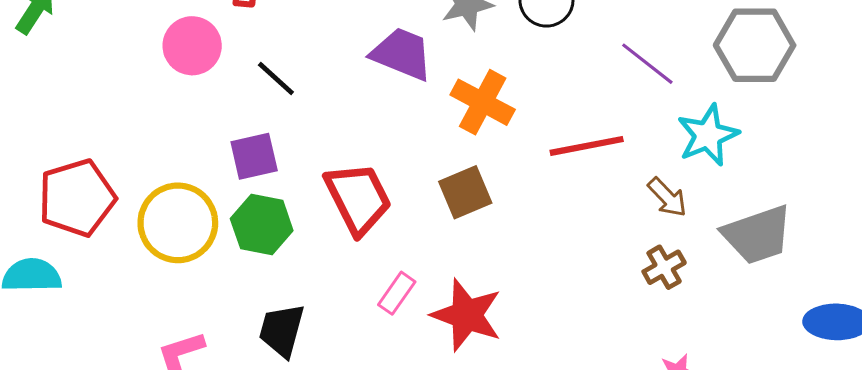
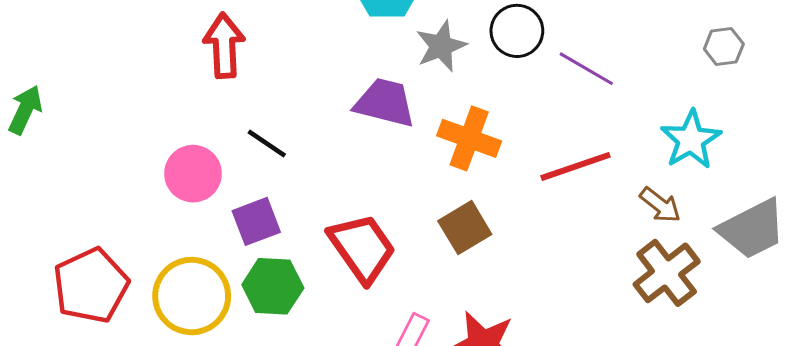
gray hexagon: (755, 45) -> (724, 47), size x0.5
pink circle: (192, 46) -> (193, 174), moved
purple line: (647, 64) -> (586, 69), moved
brown cross: (664, 267) -> (667, 273), size x1.6

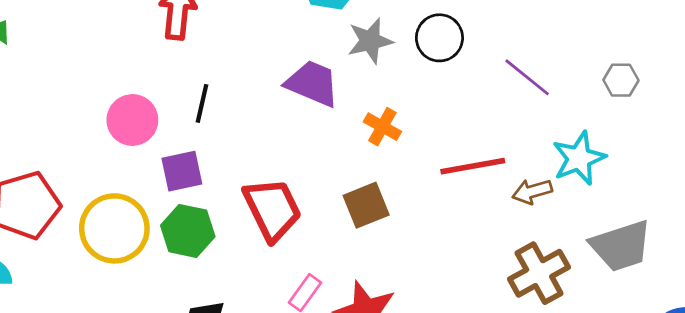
purple line: (586, 69) -> (527, 77), moved
orange cross: (469, 138) -> (382, 127), size x0.7
black line: (267, 144) -> (202, 103), turned 60
brown arrow: (660, 205) -> (532, 192), moved, turned 117

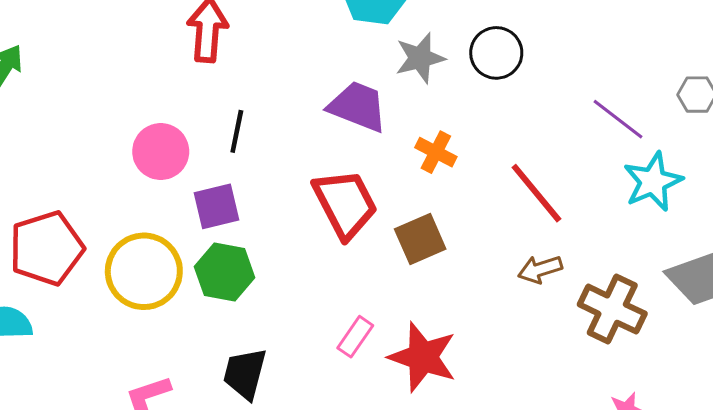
purple line: (527, 77) -> (618, 119), moved
red line: (473, 166) -> (536, 193), turned 62
brown arrow: (532, 192) -> (540, 269), moved
red trapezoid: (272, 209) -> (345, 204), moved
brown cross: (539, 273) -> (612, 309), turned -34

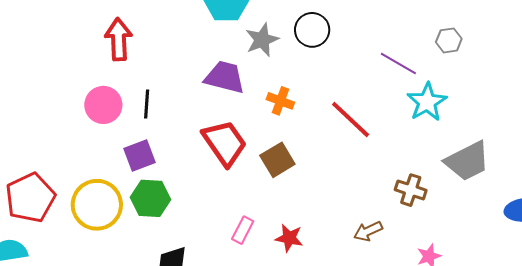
pink circle: (161, 152) -> (103, 105), moved
brown arrow: (540, 269) -> (368, 231), moved
brown cross: (612, 309) -> (411, 190), size x0.7
red star: (423, 357) -> (289, 238), size x0.6

